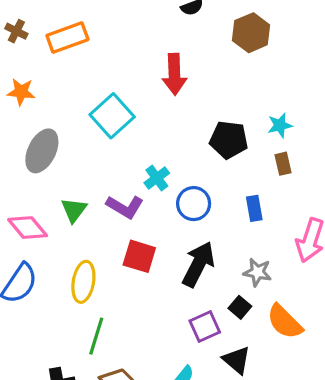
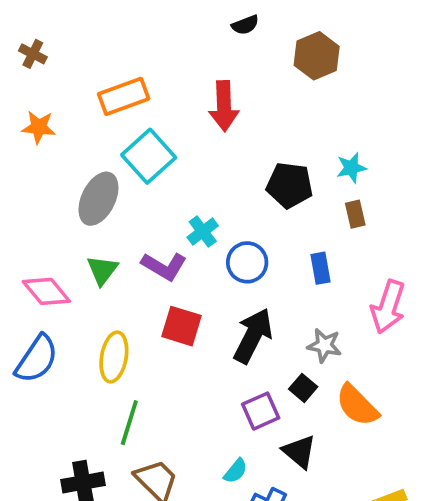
orange rectangle: (67, 38) -> (124, 96), moved
gray ellipse: (42, 151) -> (98, 199), moved

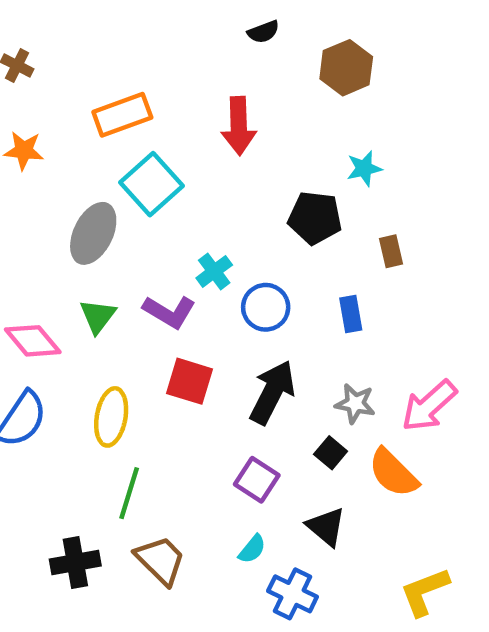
cyan star: (351, 168) -> (364, 168), moved
pink arrow: (388, 307) -> (429, 406), moved, turned 30
purple square: (261, 411) -> (257, 480), moved, turned -33

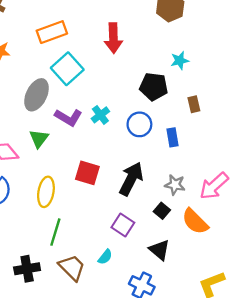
blue circle: (266, 307) -> (139, 124), moved
purple L-shape: (169, 312) -> (68, 117), moved
cyan semicircle: (252, 549) -> (105, 257), moved

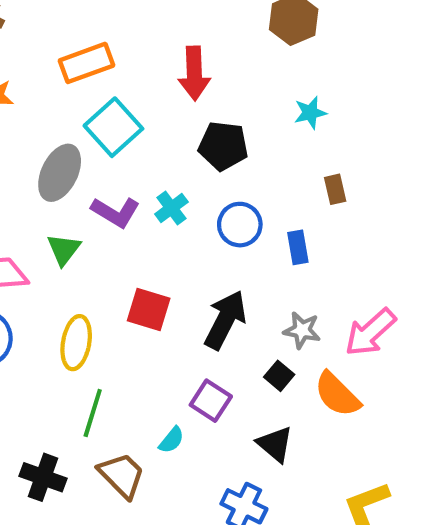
black pentagon: (154, 87) -> (223, 146), moved
cyan semicircle: (105, 257) -> (171, 440), moved
black cross: (27, 269) -> (43, 477), turned 30

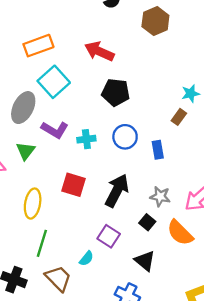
red arrow: (194, 73) -> (99, 51), turned 116
cyan star: (310, 113) -> (191, 94), moved
brown rectangle: (335, 189) -> (179, 117), turned 49
cyan cross: (171, 208) -> (86, 139), moved, turned 30

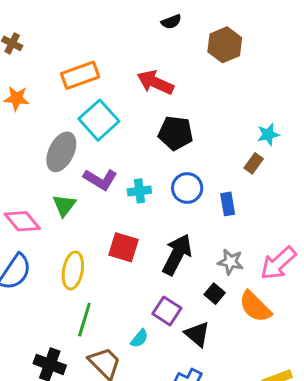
black triangle: (145, 261) -> (197, 334), moved

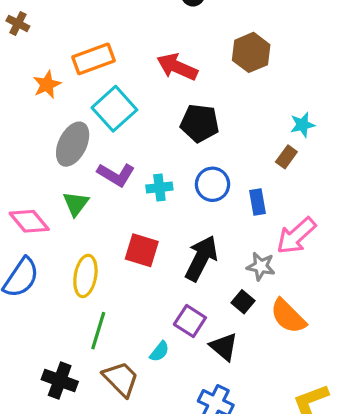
brown hexagon: (225, 45) -> (251, 52), moved
orange star: (16, 98) -> (47, 85), moved, turned -30
pink arrow: (278, 263) -> (296, 236), moved

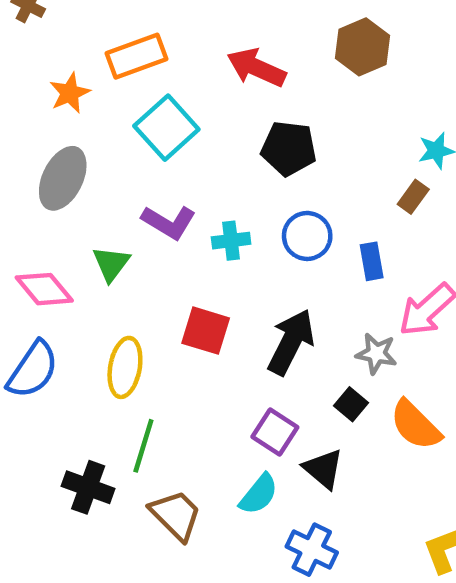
gray ellipse: (73, 144) -> (63, 178), moved
cyan semicircle: (159, 352) -> (259, 494), moved, size x1.4
black cross: (60, 380) -> (88, 487), moved

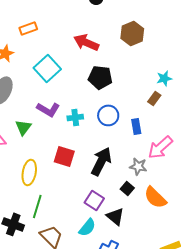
orange rectangle: (137, 56) -> (28, 28), moved, size x0.7

